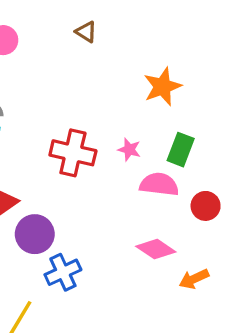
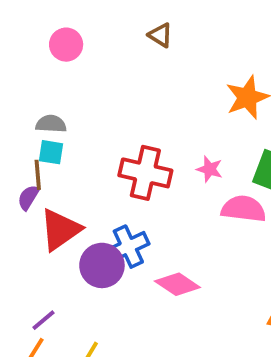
pink diamond: (156, 249) -> (177, 284), moved
blue cross: (63, 272) -> (128, 247), moved

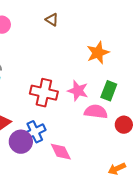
pink star: (210, 169) -> (78, 91), size x1.5
pink diamond: (177, 284) -> (61, 152), turned 30

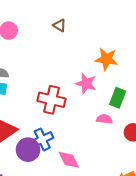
orange star: (98, 53) -> (106, 59), turned 30
pink star: (78, 91) -> (86, 83), moved
pink semicircle: (96, 112) -> (104, 119), size x0.7

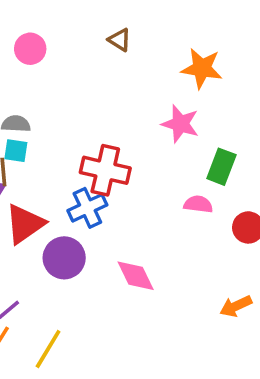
orange star: (106, 59) -> (202, 68), moved
pink star: (86, 83) -> (180, 124), moved
blue cross: (42, 139) -> (87, 208), moved

